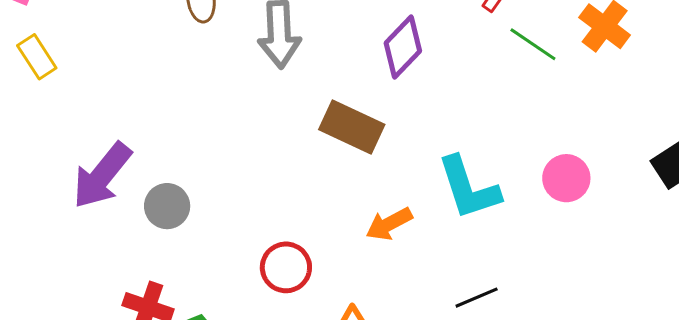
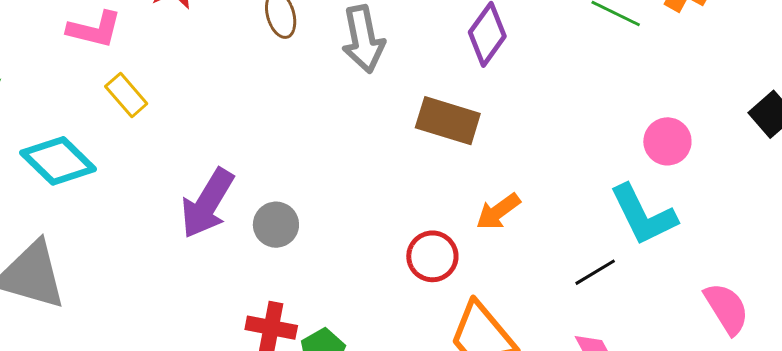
cyan L-shape: (469, 188) -> (643, 215), moved
red circle: (286, 267) -> (432, 256), moved

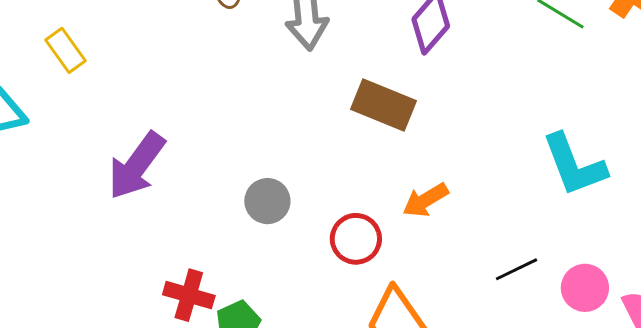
pink circle: (667, 141) -> (585, 288), moved
cyan L-shape: (643, 215) -> (574, 165), moved
gray circle: (276, 225) -> (267, 201), moved

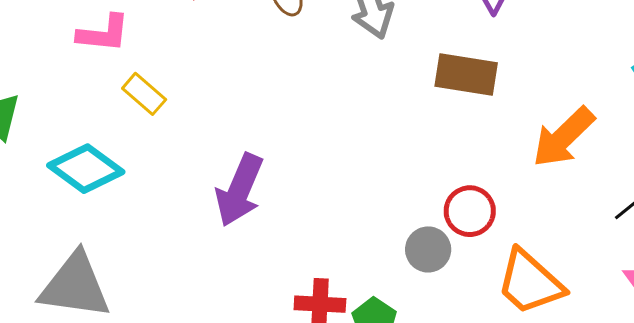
orange arrow: (425, 200) -> (563, 137), moved, size x1.5
gray circle: (267, 201) -> (428, 249), moved

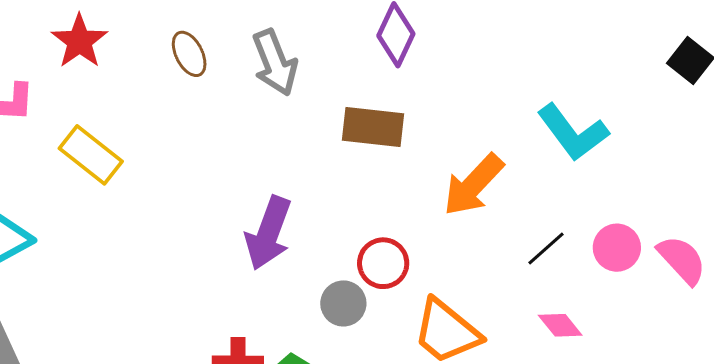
yellow rectangle: (144, 94) -> (91, 155), moved, size x1.4
purple arrow: (239, 190) -> (268, 233), moved

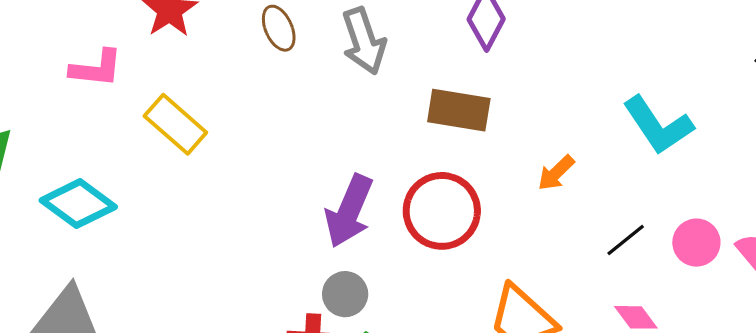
orange arrow: (473, 185) -> (556, 173), size x0.6
red circle: (383, 263) -> (442, 211), moved, size x1.5
gray circle: (343, 303) -> (345, 294), moved

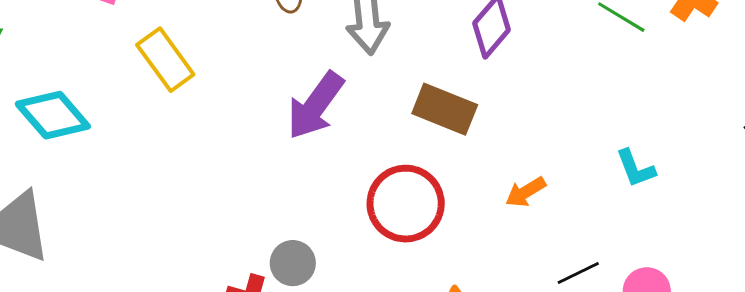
cyan L-shape: (658, 125) -> (636, 168), size x0.6
purple arrow: (349, 211) -> (315, 106), moved

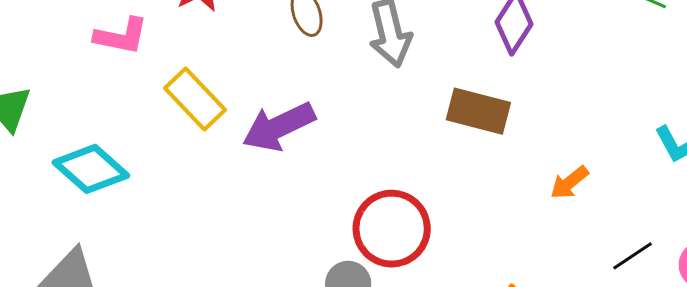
purple arrow: (315, 106) -> (279, 127), moved, turned 36
red circle: (406, 204) -> (392, 229), moved

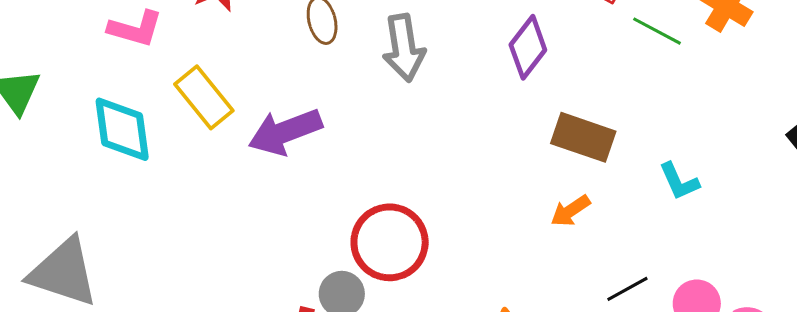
brown rectangle: (478, 111) -> (583, 137), moved
cyan diamond: (91, 169) -> (122, 129), moved, turned 36

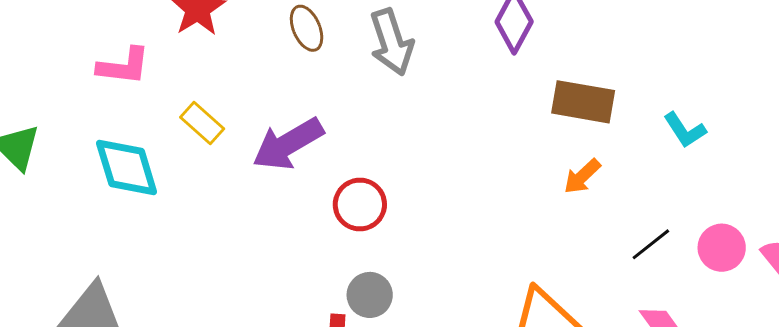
yellow rectangle: (204, 97) -> (202, 123), size x0.7
red circle: (390, 242) -> (360, 204), moved, size x0.7

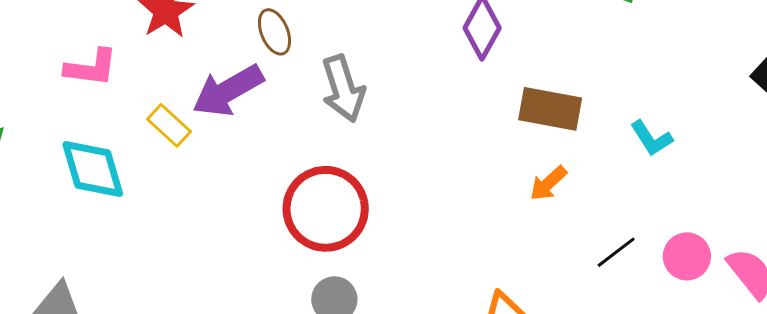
gray arrow: (392, 42) -> (343, 89), moved
purple arrow: (288, 144) -> (228, 91), moved
red circle: (360, 204) -> (326, 209), size x1.6

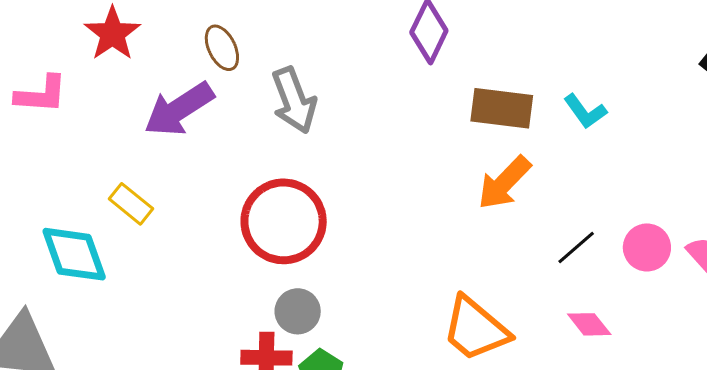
yellow rectangle: (169, 125) -> (131, 204), moved
cyan L-shape: (651, 138) -> (585, 111), moved
cyan diamond: (93, 169) -> (74, 254), moved
orange arrow: (548, 183) -> (504, 183), size x1.5

